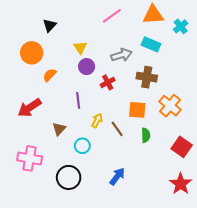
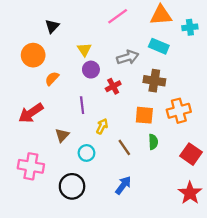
cyan cross: (181, 26) -> (190, 27), turned 32
orange cross: (170, 106) -> (179, 111), turned 35
brown line: (117, 129) -> (124, 147), moved

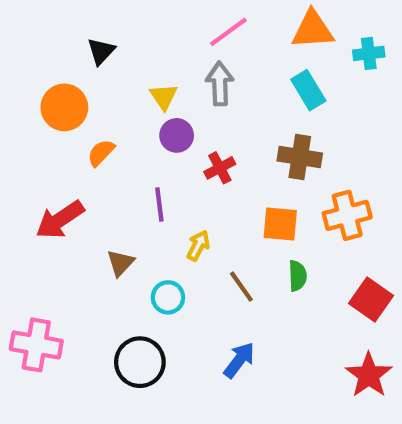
cyan rectangle: (159, 46) -> (308, 90), turned 36
gray arrow: (128, 57) -> (220, 84), moved, turned -75
pink cross: (31, 166) -> (36, 345), moved

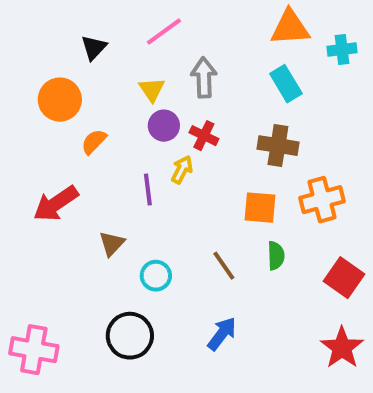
pink line: (228, 32) -> (164, 31), moved
red cross: (220, 168) -> (204, 136), moved, turned -36
yellow arrow: (198, 246) -> (182, 170), moved
pink cross: (36, 345) -> (34, 350), moved

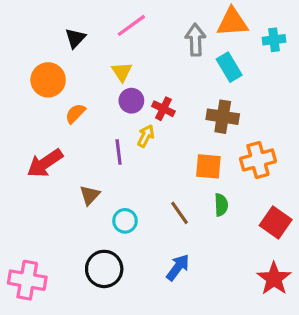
gray arrow: (204, 78) -> (195, 40), moved

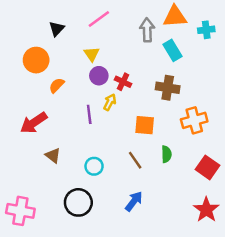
orange square: (208, 166) -> (145, 125), moved
brown triangle: (90, 195) -> (53, 155), moved, turned -35

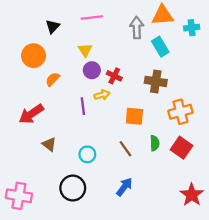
pink line: (99, 19) -> (92, 18), turned 30
yellow arrow: (110, 102) -> (102, 95), turned 48
red square: (207, 167) -> (182, 148), moved

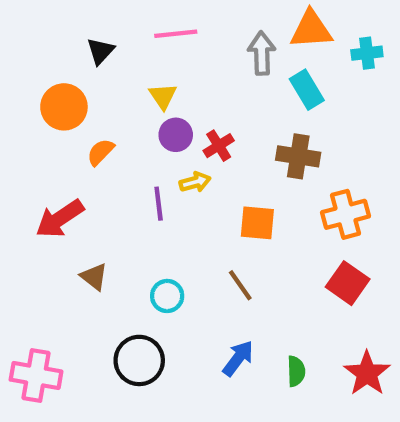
red cross: (114, 76) -> (219, 146), turned 32
green semicircle: (155, 143) -> (296, 371), moved

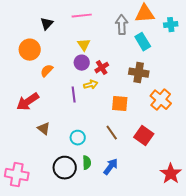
yellow triangle: (163, 96) -> (84, 45), moved
orange cross: (345, 214) -> (161, 100), turned -35
red square: (348, 283) -> (144, 136), moved
green semicircle: (296, 371) -> (87, 163), moved

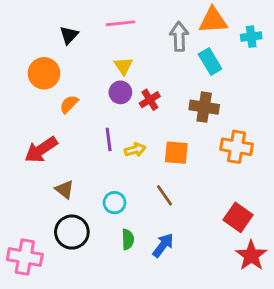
yellow arrow: (91, 85) -> (135, 150), moved
orange cross: (161, 100) -> (237, 147), turned -30
red square: (144, 136) -> (238, 217), moved
black circle: (65, 168) -> (72, 232), moved

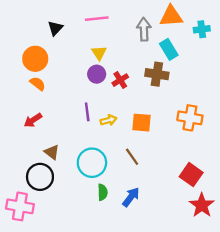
orange semicircle: (69, 104) -> (38, 84), moved, turned 84
brown cross: (204, 107) -> (157, 74), moved
red arrow: (41, 150) -> (33, 120), size x0.7
cyan circle: (115, 203) -> (92, 163), size x1.6
black circle: (72, 232) -> (40, 177), moved

